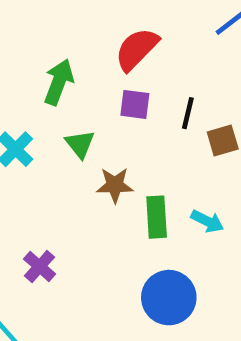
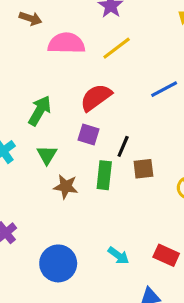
green rectangle: (157, 217) -> (104, 175), moved
cyan arrow: (207, 221) -> (118, 256), moved
blue circle: (169, 298) -> (58, 263), moved

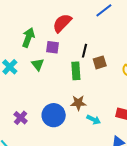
purple square: (88, 134) -> (52, 47), moved
brown star: (66, 187) -> (78, 103), moved
blue circle: (58, 263) -> (54, 115), moved

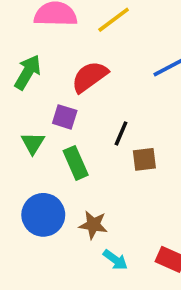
green arrow: (28, 38) -> (28, 72), moved
green rectangle: (76, 71) -> (76, 163), moved, turned -30
blue circle: (54, 115) -> (43, 215), moved

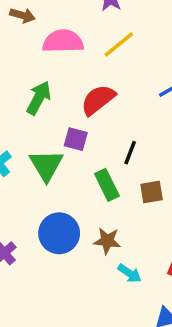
green triangle: (33, 143) -> (46, 165), size x1.5
brown square: (144, 159) -> (152, 192), moved
green rectangle: (76, 163) -> (107, 185), moved

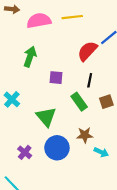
yellow line: (119, 45) -> (72, 17), turned 42
red semicircle: (98, 100) -> (87, 51), moved
green triangle: (46, 165) -> (46, 117), moved
blue circle: (59, 233) -> (57, 148), moved

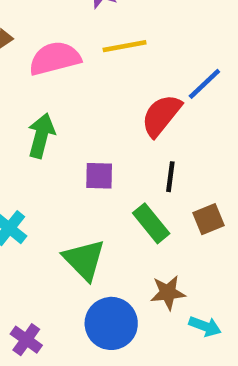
purple cross: (25, 152) -> (26, 340), moved

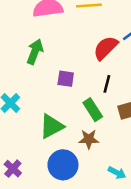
green triangle: (84, 260) -> (51, 126), turned 40
brown star: (168, 293) -> (89, 139), moved

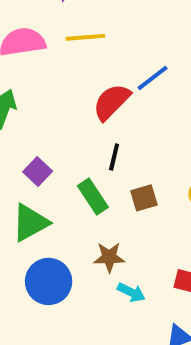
purple square: (66, 79) -> (38, 171), moved, turned 36
brown star: (89, 139) -> (109, 257), moved

